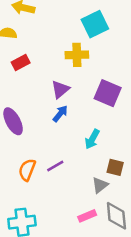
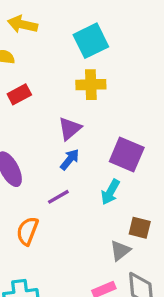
cyan square: (95, 24) -> (91, 41), moved
purple square: (108, 93) -> (127, 155), moved
purple line: (55, 166) -> (58, 197), moved

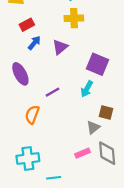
blue arrow: (70, 159) -> (34, 43), moved

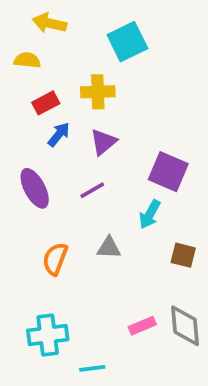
yellow cross: (74, 18) -> (98, 92), moved
purple line: (53, 92) -> (92, 190), moved
gray triangle: (93, 127) -> (109, 248), moved, turned 40

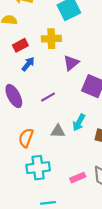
purple triangle: (103, 142) -> (71, 63), moved
cyan arrow: (150, 214) -> (79, 122), moved
cyan cross: (48, 335) -> (38, 168), moved

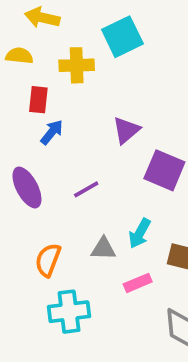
yellow cross: (51, 39) -> (77, 65), moved
red rectangle: (20, 45) -> (38, 100), turned -56
pink rectangle: (78, 178) -> (138, 283), moved

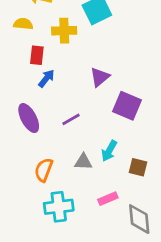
pink rectangle: (138, 283) -> (108, 199), moved

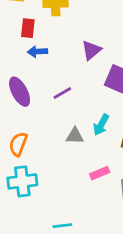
blue arrow: (46, 78) -> (38, 52), turned -132
orange semicircle: (44, 170) -> (18, 144), moved
cyan cross: (59, 207) -> (22, 181), moved

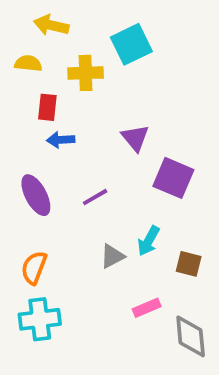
purple triangle: (91, 50) -> (135, 138), turned -30
gray triangle: (75, 136) -> (112, 256), turned -30

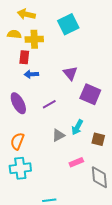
yellow cross: (86, 73) -> (34, 39), moved

